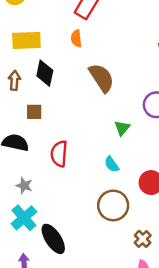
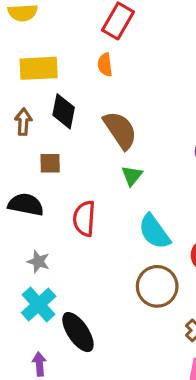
brown semicircle: (102, 78) -> (120, 130), moved
green triangle: (122, 128) -> (132, 176), moved
cyan semicircle: (112, 164) -> (154, 232), size x1.6

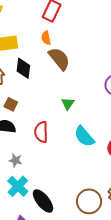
brown semicircle: (120, 130) -> (59, 59), moved
brown square: (50, 163) -> (11, 104), moved, turned 32
brown circle: (157, 286) -> (89, 201), moved

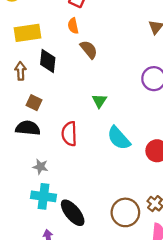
brown semicircle: (59, 59) -> (89, 49), size x0.7
cyan cross: (18, 186) -> (44, 196), turned -35

